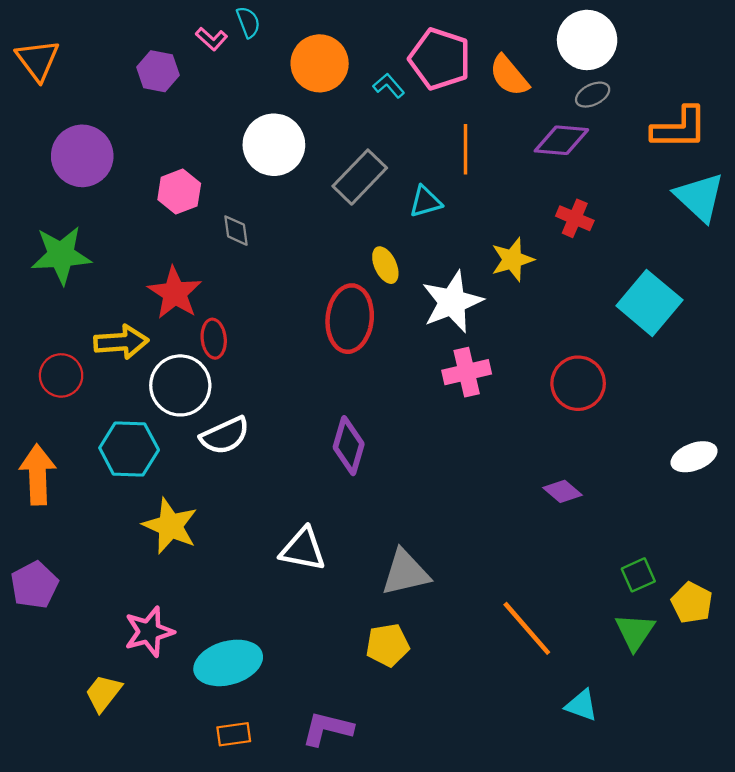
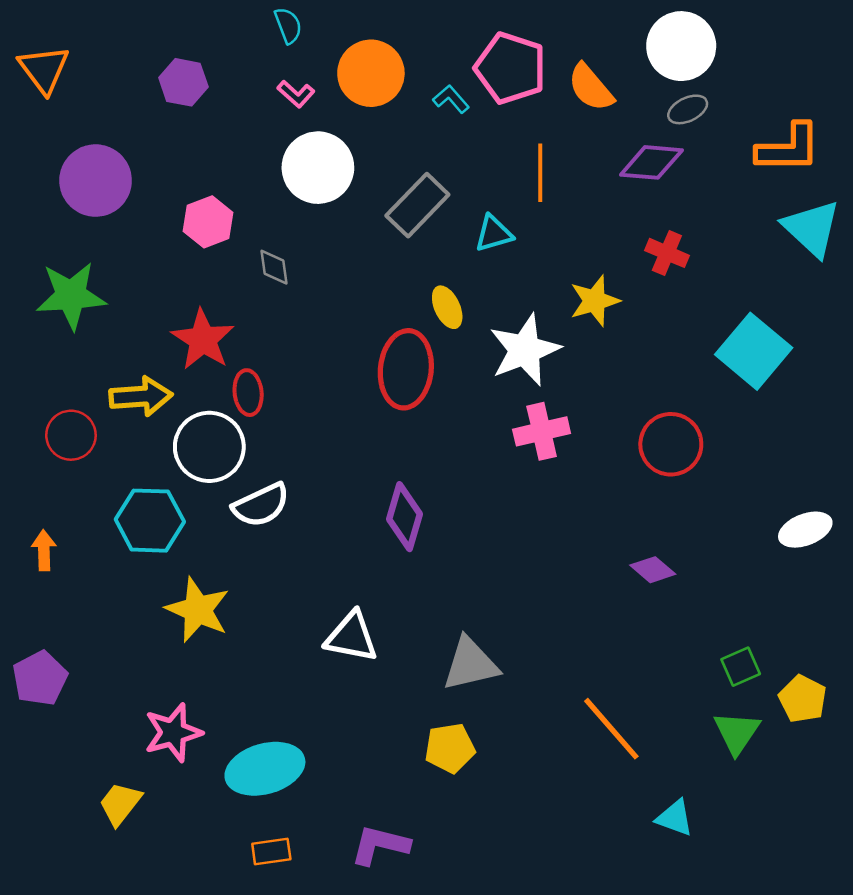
pink L-shape: (211, 39) -> (296, 94), moved
orange arrow: (38, 475) -> (44, 550), size x0.6

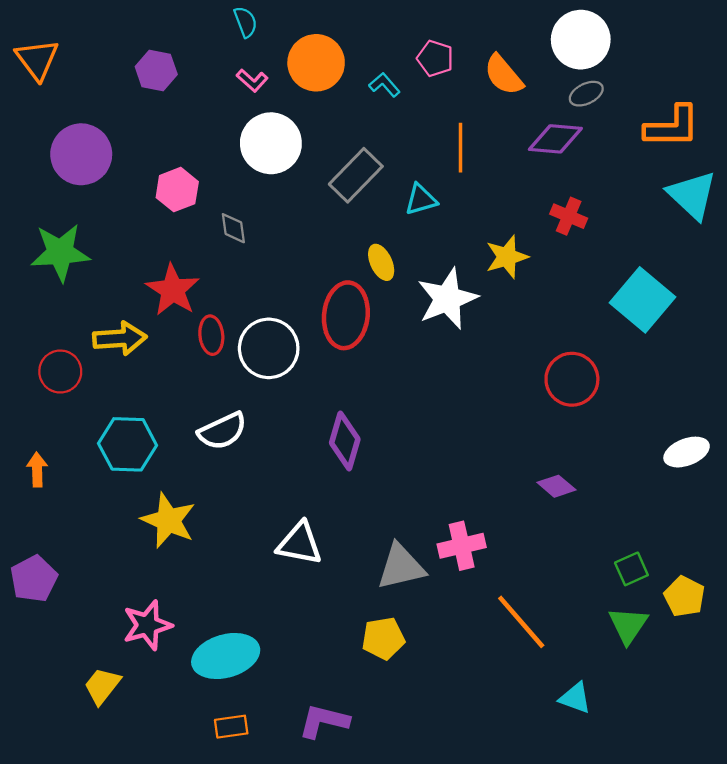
pink pentagon: (511, 68) -> (435, 58), size x0.6
pink cross: (542, 431) -> (462, 546), moved
white circle: (209, 447) -> (269, 348), moved

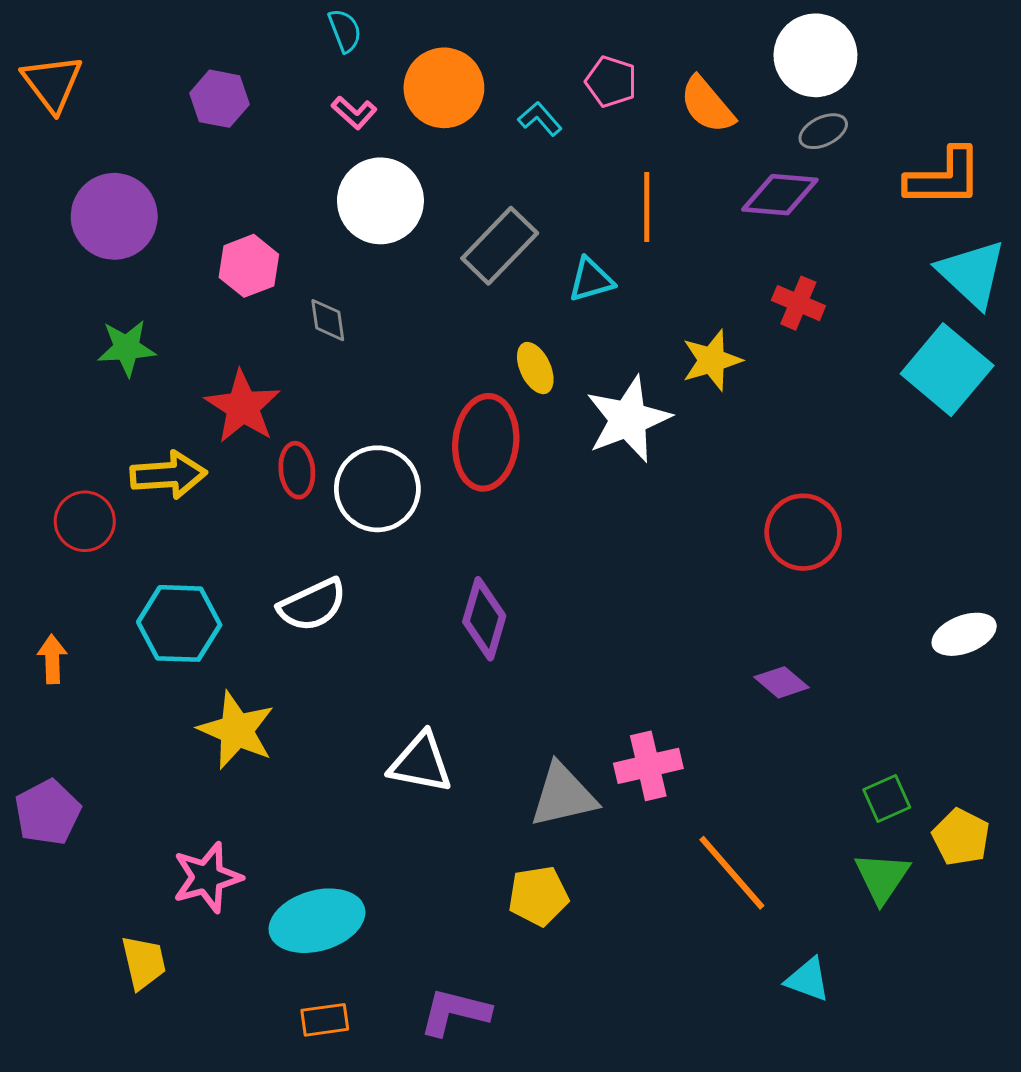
green star: (60, 252) -> (127, 348), moved, size x0.7
cyan square: (642, 300) -> (947, 370), moved
yellow trapezoid: (102, 686) -> (144, 963), turned 129

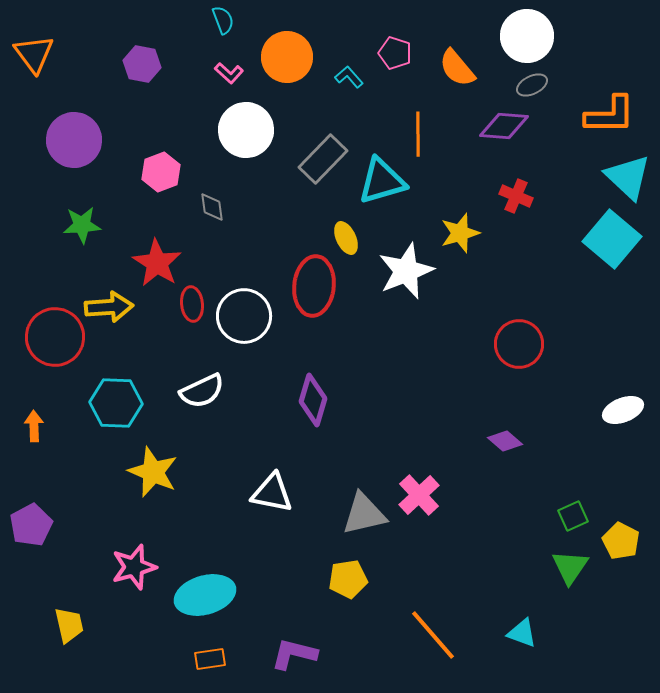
cyan triangle: (591, 280) -> (382, 181), size x1.6
red circle: (85, 521) -> (55, 337), size x1.5
pink cross: (648, 766) -> (419, 495), turned -30
orange line: (732, 873) -> (433, 635), moved
yellow trapezoid: (144, 963) -> (69, 625), moved

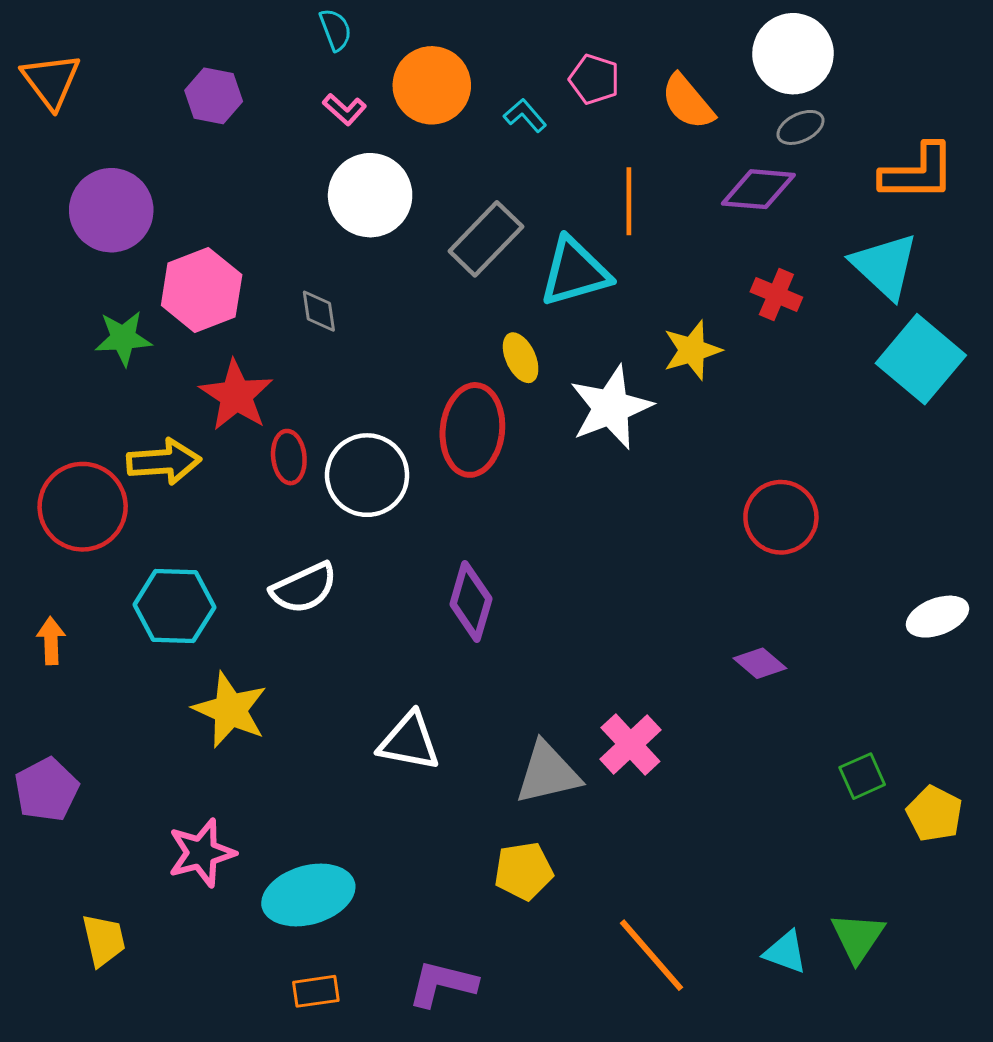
pink hexagon: (161, 172) -> (202, 290), moved, size x1.4
cyan triangle: (628, 177) -> (885, 266), moved
green triangle: (570, 567) -> (858, 937), moved

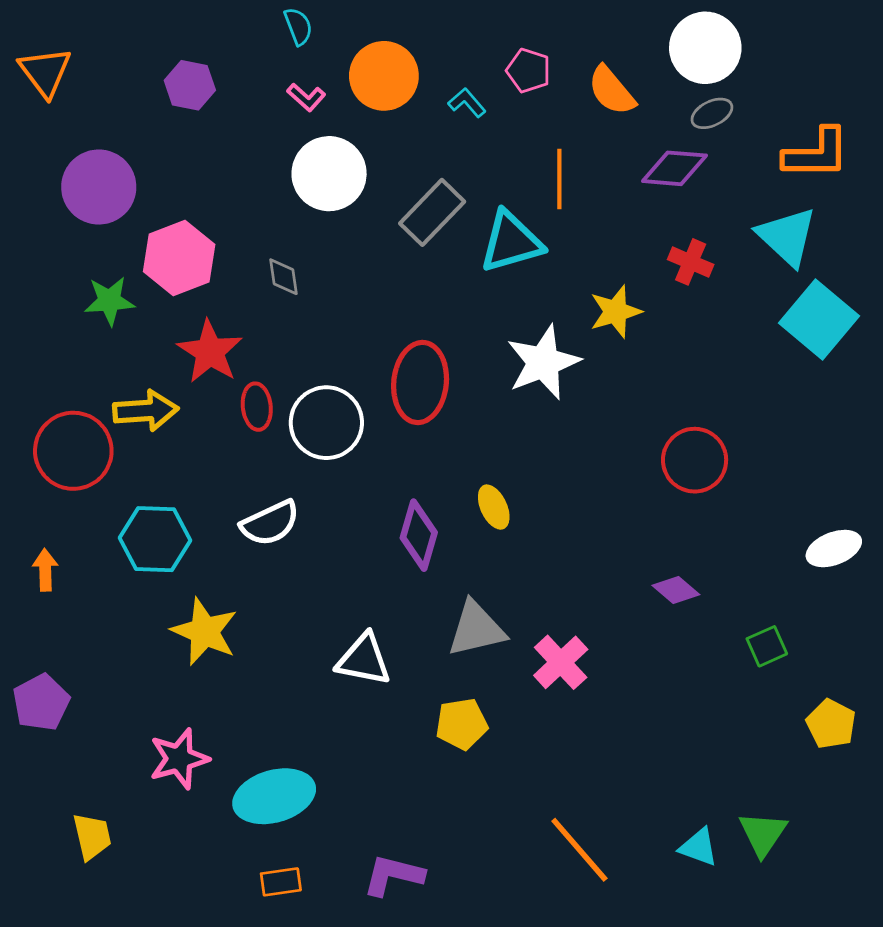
yellow ellipse: (521, 358) -> (494, 507), moved
gray triangle: (548, 773) -> (476, 629), moved
green square: (862, 776) -> (767, 646), moved
yellow pentagon: (524, 871) -> (462, 724), moved

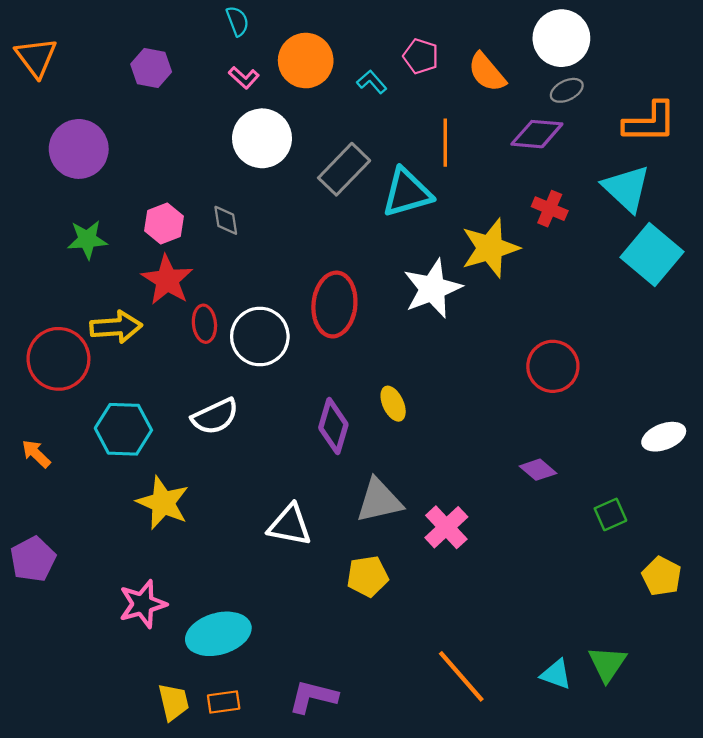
pink hexagon: (179, 258) -> (164, 224), moved, size x0.7
yellow star: (616, 312) -> (490, 248), size x1.4
orange arrow: (45, 570) -> (36, 454), turned -44
yellow trapezoid: (92, 836) -> (174, 702), moved

